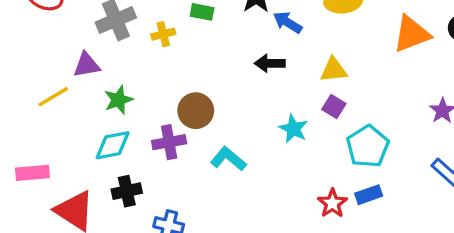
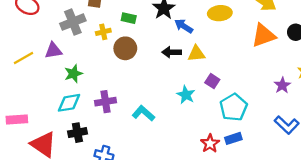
yellow triangle: (334, 70) -> (196, 54), moved
yellow line: (53, 97) -> (24, 58), moved
brown circle: (196, 111) -> (125, 48), moved

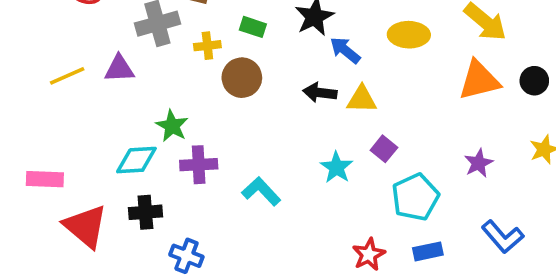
green star: (73, 74) -> (172, 126), moved, turned -30
purple star: (282, 85) -> (479, 163), moved
blue rectangle: (233, 138) -> (428, 251), moved

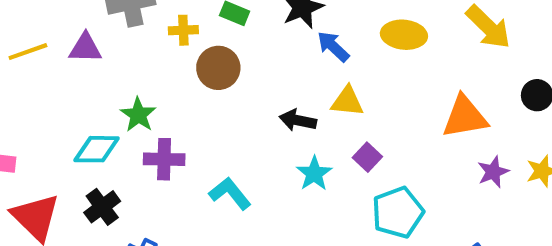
orange triangle: (479, 80) -> (465, 117), moved
black arrow: (320, 93) -> (298, 120), moved
purple star: (479, 163) -> (493, 172), moved
black cross: (145, 212) -> (102, 207), turned -36

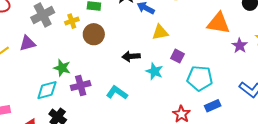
orange triangle: (465, 117) -> (218, 23), turned 35
black arrow: (298, 120) -> (131, 56), moved
cyan pentagon: (398, 212) -> (200, 78), turned -30

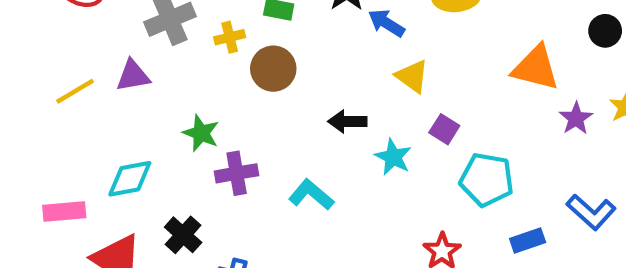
yellow triangle: (160, 32) -> (412, 76), turned 42
cyan diamond: (47, 90) -> (130, 179), moved
blue rectangle: (213, 106) -> (528, 240), moved

